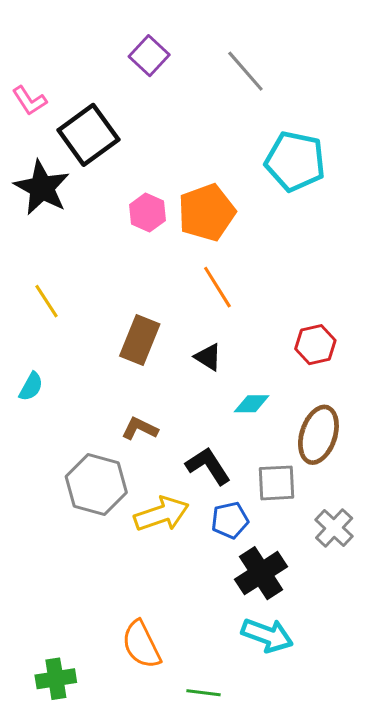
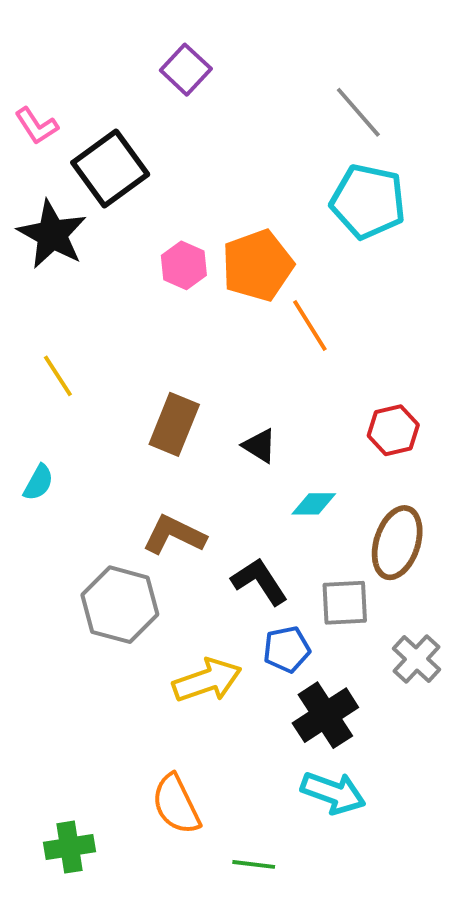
gray line: (245, 71) -> (358, 112), moved
orange line: (217, 287) -> (310, 326), moved
brown L-shape: (140, 429) -> (174, 535), size x1.4
yellow arrow: (162, 514) -> (207, 680), moved

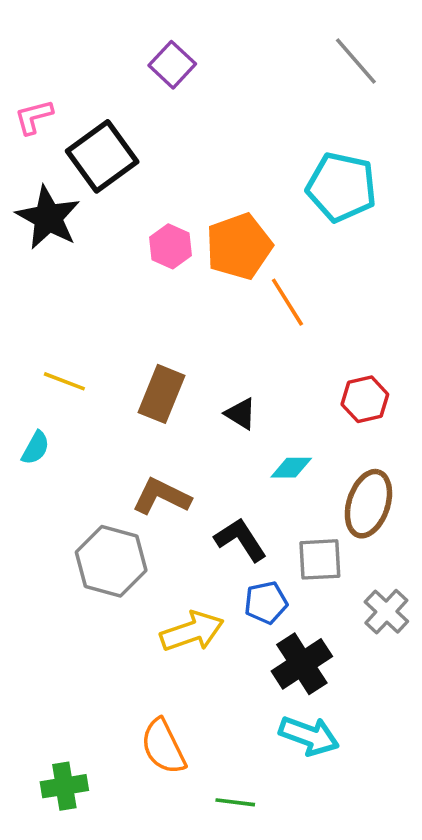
gray line: (358, 112) -> (356, 61), moved
pink L-shape: (37, 126) -> (34, 117), turned 108
yellow line: (58, 376) -> (64, 381), moved, turned -36

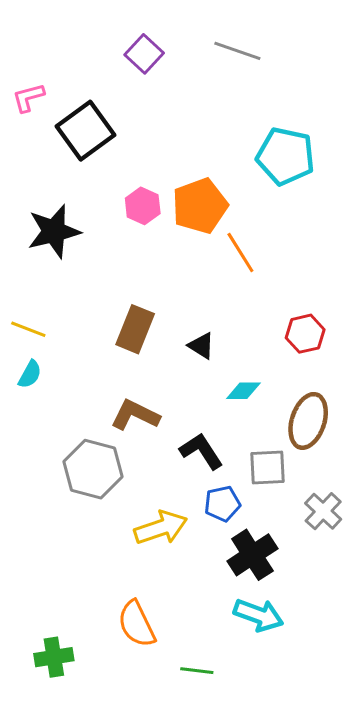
gray line: (356, 61) -> (237, 51), moved, turned -30
black star: (48, 218) -> (54, 231), moved, turned 30
yellow line: (64, 381) -> (28, 329), moved

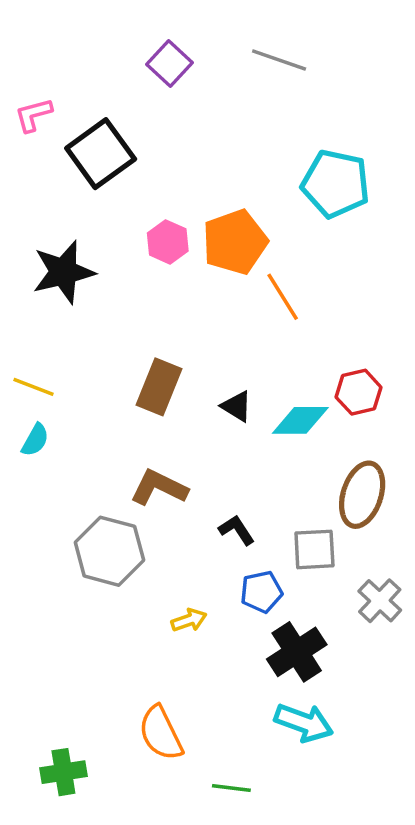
cyan diamond: (243, 391) -> (300, 420), moved, size x1.4
black L-shape: (201, 451) -> (237, 530), size x0.7
yellow arrow: (161, 528) -> (189, 620), size x0.6

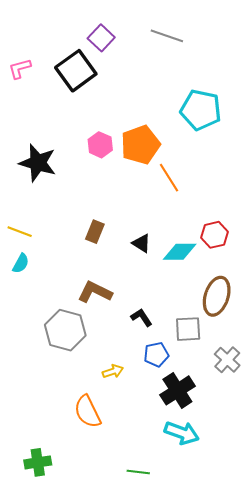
black square: (101, 154) -> (76, 71), moved
black star: (63, 272) -> (38, 163), turned 30
brown rectangle: (159, 387) -> (95, 232), size x0.7
orange semicircle: (161, 733) -> (87, 412), moved

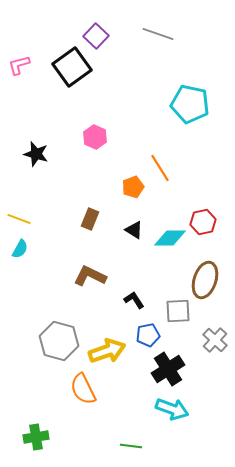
orange pentagon: (140, 145) -> (133, 187), moved, size x0.6
black star: (38, 163) -> (36, 154), size x0.7
gray hexagon: (65, 330) -> (59, 341), moved
yellow arrow: (113, 371) -> (107, 351), size x1.8

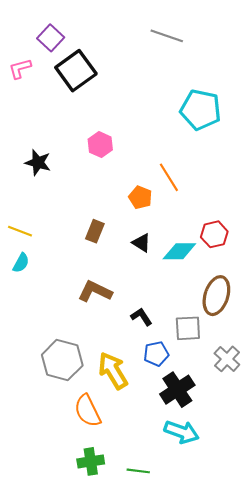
purple square: (96, 36) -> (51, 38), moved
orange pentagon: (133, 187) -> (140, 197), turned -30
yellow arrow: (107, 351) -> (113, 371), turned -102
green cross: (36, 437) -> (91, 461), moved

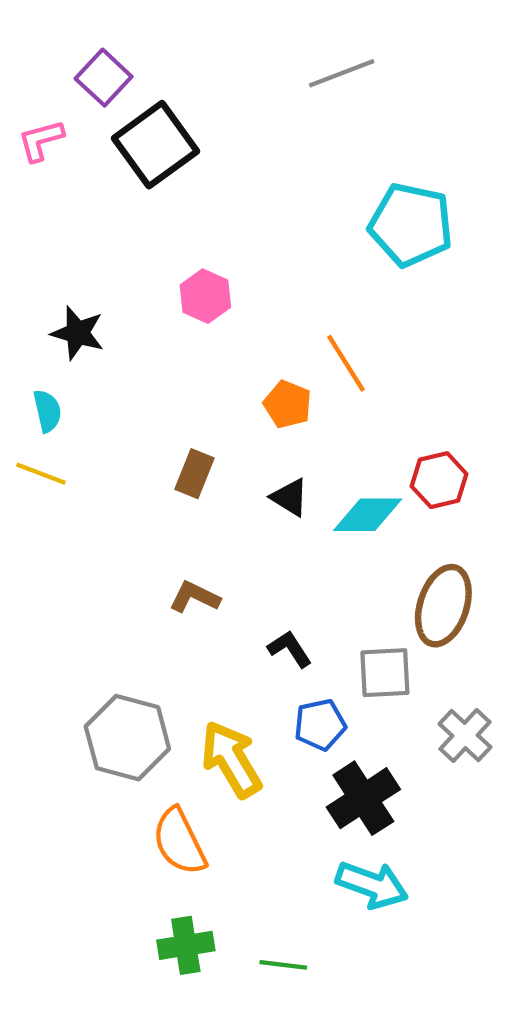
gray line: (167, 36) -> (342, 73), turned -40
cyan semicircle: (21, 263) -> (47, 411), moved, turned -42
brown L-shape: (95, 291) -> (194, 597), size x0.7

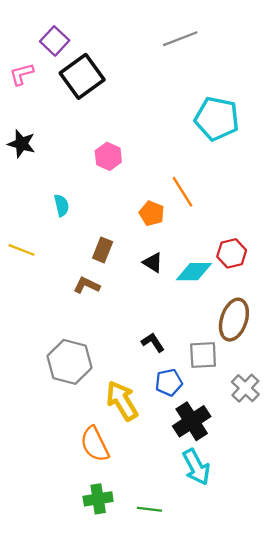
black star: (78, 333) -> (22, 144), moved
cyan semicircle: (47, 411) -> (61, 205), moved
brown L-shape: (194, 597) -> (87, 285), moved
gray hexagon: (127, 738) -> (69, 362), moved
cyan arrow: (372, 885) -> (196, 467), turned 42

